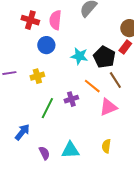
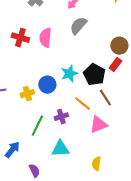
blue circle: (46, 45) -> (47, 85), moved
cyan star: (79, 56) -> (69, 74), turned -30
cyan triangle: (70, 150) -> (60, 149), moved

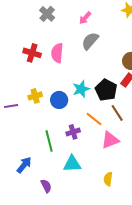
yellow cross: (27, 94) -> (35, 96), moved
green line: (37, 126) -> (49, 141), turned -40

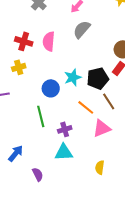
black pentagon: (106, 90) -> (98, 78), turned 30
yellow cross: (35, 96) -> (19, 67), moved
purple cross: (73, 132) -> (65, 129), moved
green line: (49, 141) -> (41, 116), moved

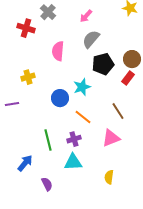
red cross: (24, 41) -> (26, 28), moved
black pentagon: (98, 78) -> (103, 64), moved
orange line: (86, 107) -> (83, 117), moved
green line: (41, 116) -> (48, 140), moved

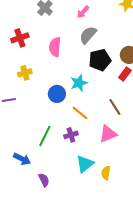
red cross: (26, 28) -> (20, 38), moved, turned -36
green line: (48, 140) -> (45, 136), turned 40
cyan triangle: (73, 162) -> (85, 164), moved, turned -36
blue arrow: (25, 163) -> (22, 159), turned 78

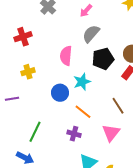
pink semicircle: (55, 47) -> (66, 56), moved
pink triangle: (108, 134) -> (111, 133), turned -30
purple cross: (71, 135) -> (74, 134), turned 32
green line: (45, 136) -> (35, 132), moved

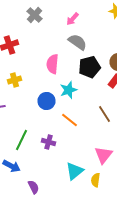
gray semicircle: (91, 34) -> (78, 42), turned 84
pink triangle: (111, 133) -> (104, 155), moved
purple cross: (74, 134) -> (48, 142), moved

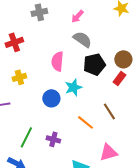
gray cross: (34, 15) -> (39, 12), turned 35
orange line: (70, 120) -> (85, 122), moved
pink triangle: (104, 155) -> (108, 152), turned 36

